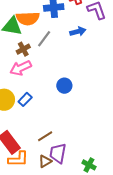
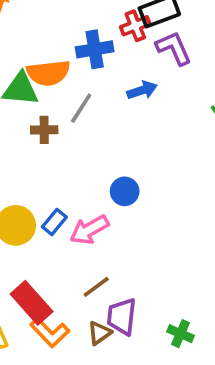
brown cross: (23, 49) -> (44, 130), turned 32
pink arrow: (21, 68) -> (89, 230), moved
orange L-shape: (18, 159) -> (50, 332), turned 50

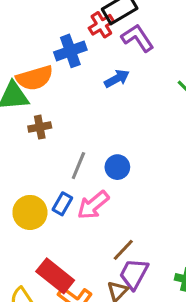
gray line: (81, 108) -> (78, 166), moved
brown line: (96, 287) -> (123, 250), moved
purple trapezoid: (122, 317) -> (134, 274), turned 32

